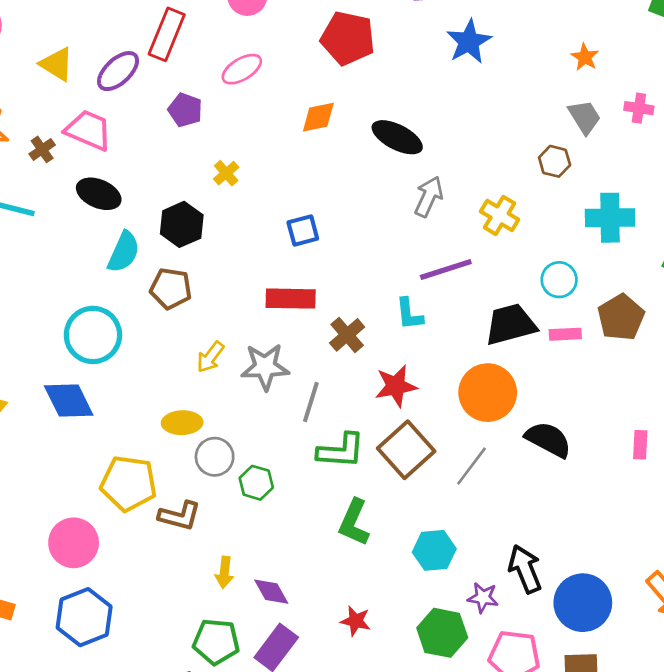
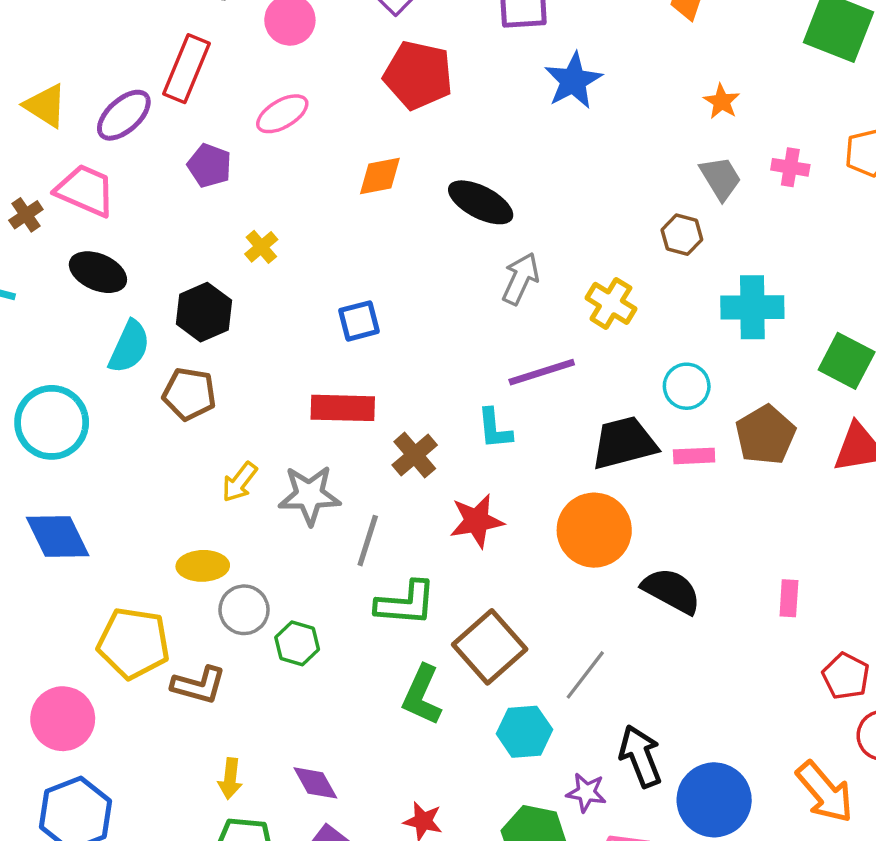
cyan circle: (93, 335) -> (52, 422), moved
brown square: (406, 450) -> (490, 647), moved
gray line: (472, 466) -> (585, 675), moved
yellow arrow: (224, 572) -> (230, 779), moved

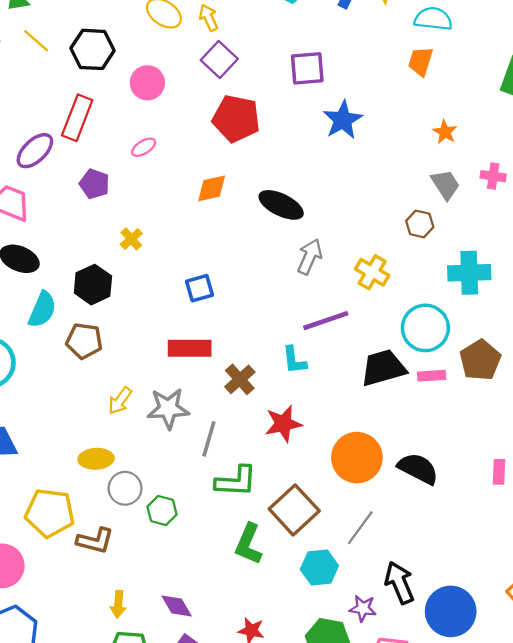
pink ellipse: (282, 114) -> (144, 147), size x0.7
cyan circle: (687, 386) -> (425, 328), size x1.5
orange circle: (594, 530) -> (357, 458), moved

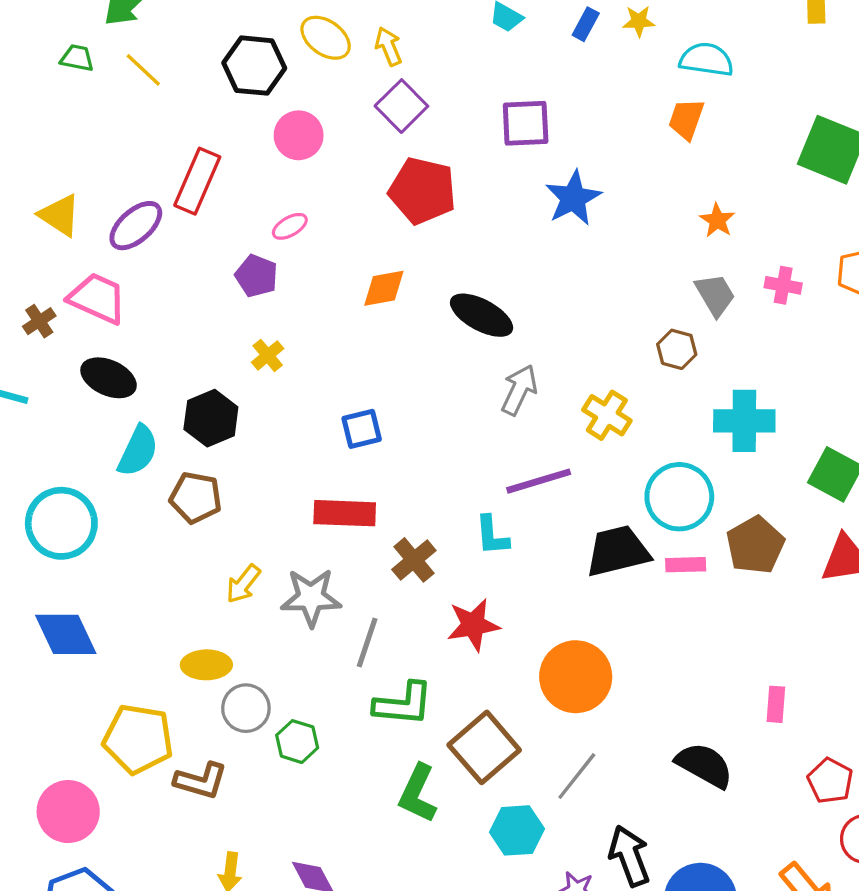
black hexagon: (93, 49) -> (254, 66), moved
purple pentagon: (94, 184) -> (256, 276), moved
black semicircle: (418, 469) -> (704, 765), moved

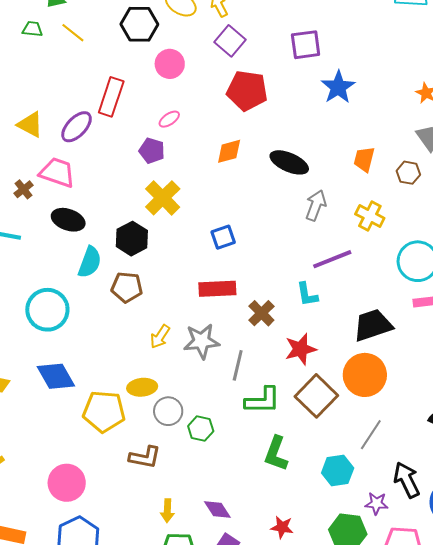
orange trapezoid: (686, 119) -> (364, 159), moved
yellow cross: (268, 355) -> (163, 198), size x1.8
black trapezoid: (618, 551) -> (373, 325), moved
yellow pentagon: (138, 739) -> (104, 411), moved
brown square: (484, 747) -> (316, 396), moved

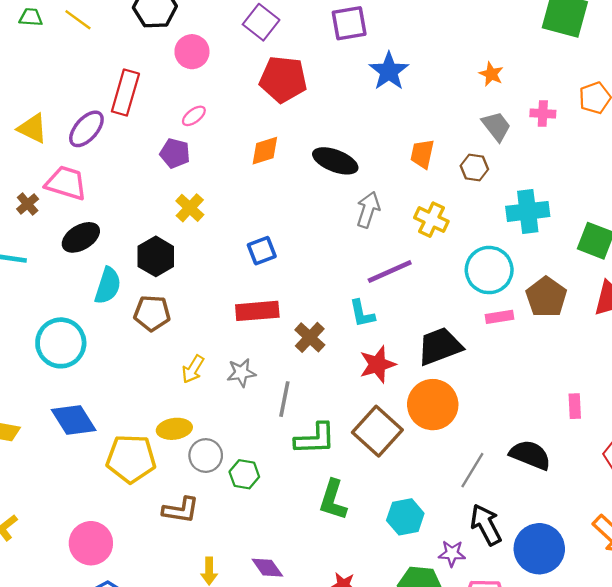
yellow cross: (163, 198) -> (190, 208), size x0.7
black ellipse: (68, 220) -> (81, 237), turned -48
gray star: (202, 341) -> (241, 373), size x0.7
red star: (301, 349) -> (377, 364), moved
gray line: (371, 435) -> (472, 470), moved

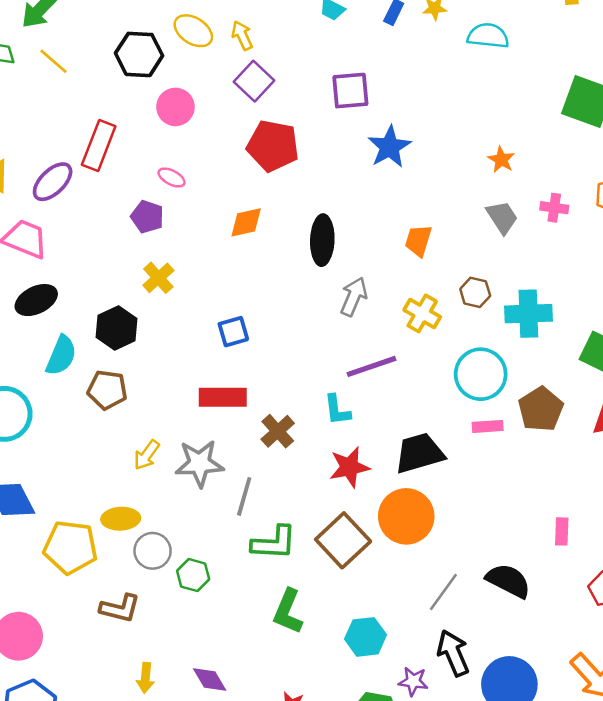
pink ellipse: (194, 116) -> (172, 177), turned 60
black ellipse: (335, 161) -> (322, 240), turned 66
brown hexagon: (474, 167) -> (475, 292), moved
gray star: (241, 373) -> (199, 463), size x1.5

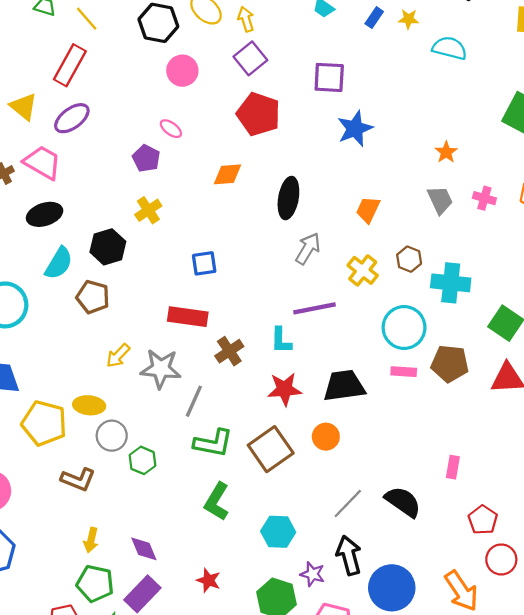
red rectangle: (99, 145) -> (70, 65), moved
brown pentagon: (541, 409) -> (450, 364), turned 30
orange circle: (406, 516) -> (326, 437), size x0.6

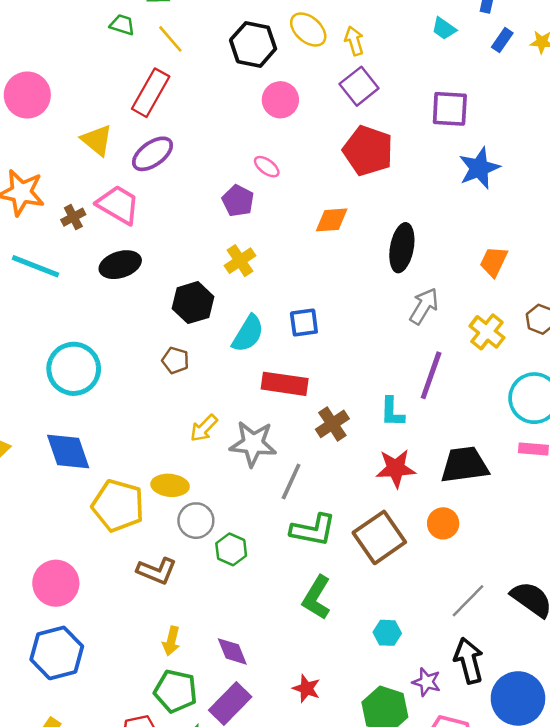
cyan semicircle: (59, 263) -> (248, 334), moved
brown pentagon: (93, 297) -> (175, 360), size x0.7
purple line: (315, 308) -> (431, 375), turned -60
cyan hexagon: (278, 532) -> (387, 633), size x0.7

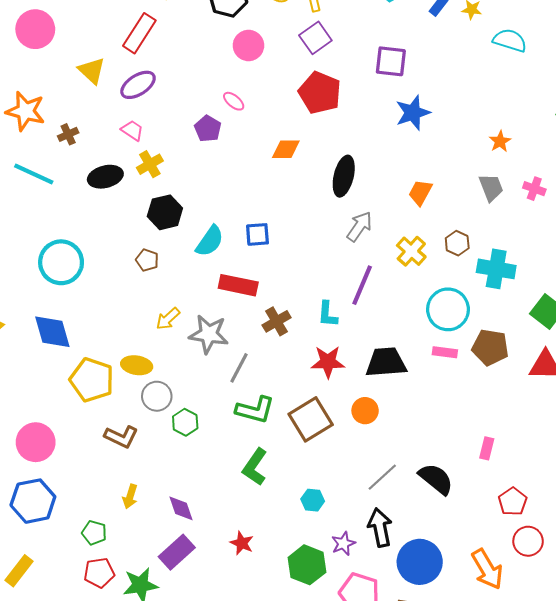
pink trapezoid: (118, 205) -> (132, 130), moved, size x0.6
yellow cross: (240, 261) -> (150, 164), moved
purple star: (427, 682) -> (343, 544), turned 30
green pentagon: (176, 691) -> (94, 533), moved, size x0.7

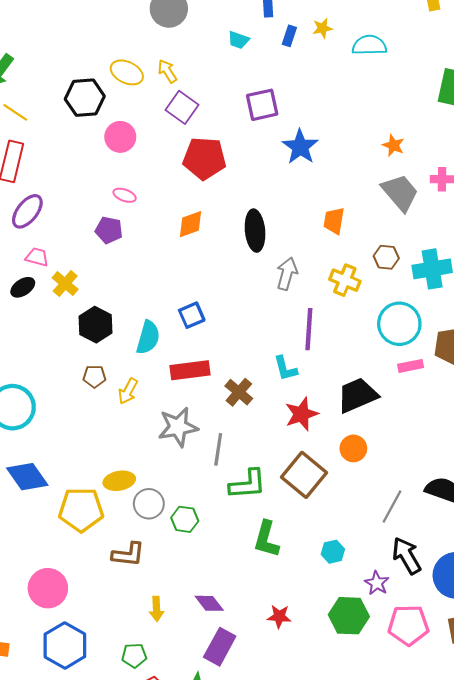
black ellipse: (105, 177) -> (23, 287), moved, size x0.7
gray trapezoid: (491, 188) -> (400, 193), size x1.4
yellow arrow: (168, 319) -> (128, 391), moved

